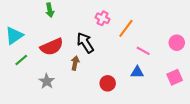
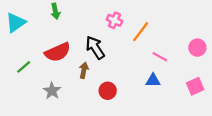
cyan triangle: (14, 36) -> (16, 23), moved
red circle: (108, 83) -> (108, 91), moved

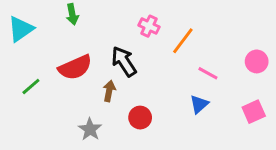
blue triangle: (153, 81) -> (199, 104), turned -42
gray star: (52, 91) -> (90, 129), moved

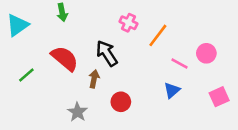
pink circle: (257, 61) -> (206, 53), moved
red semicircle: (75, 67) -> (65, 58), turned -116

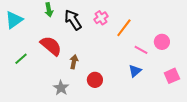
pink cross: (128, 23) -> (101, 18), turned 32
black arrow: (107, 53) -> (73, 20), moved

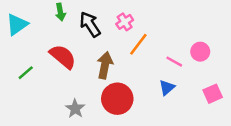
orange line: (124, 28) -> (138, 44), moved
brown arrow: (74, 62) -> (105, 65), moved, size x1.5
red circle: (95, 80) -> (117, 99), size x1.6

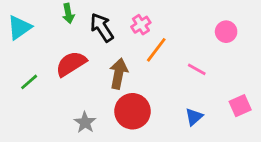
pink circle: (200, 52) -> (226, 32), moved
red semicircle: (63, 57) -> (71, 64), turned -72
blue triangle: (167, 88) -> (194, 117), moved

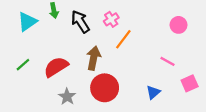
cyan triangle: (19, 27) -> (27, 22), moved
red semicircle: (71, 64) -> (56, 67), moved
pink line: (197, 69) -> (167, 61), moved

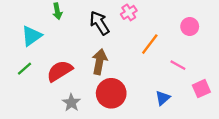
pink cross: (111, 19) -> (129, 12), moved
cyan triangle: (27, 22) -> (32, 36), moved
black arrow: (80, 22) -> (99, 23), moved
orange line: (123, 39) -> (150, 44), moved

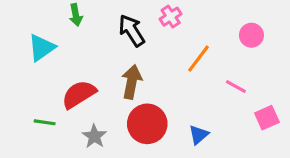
green line: (24, 69) -> (45, 122), moved, turned 49
blue triangle: (163, 98) -> (199, 135), moved

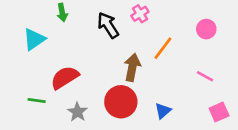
brown arrow: (132, 82) -> (132, 67), moved
pink line: (236, 87) -> (205, 76), moved
pink square: (267, 118) -> (219, 112), moved

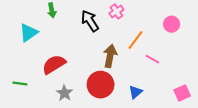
pink line: (205, 76) -> (152, 59), moved
green line: (37, 100) -> (20, 84), moved

